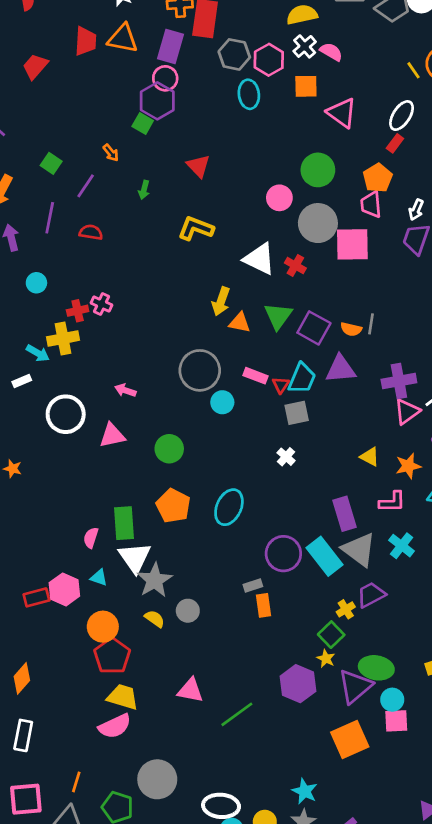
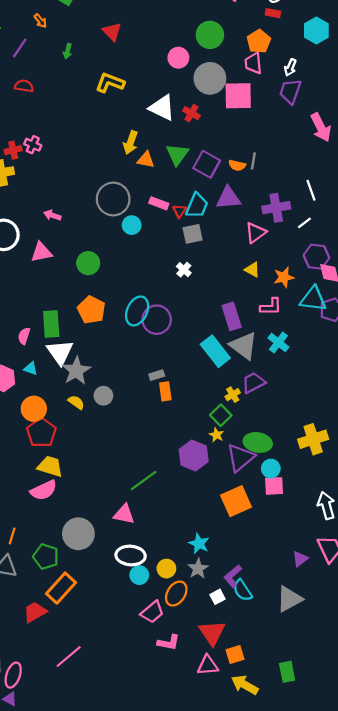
red rectangle: (395, 143) -> (273, 13), turned 64
pink triangle: (407, 412) -> (256, 233), moved
purple circle: (283, 554) -> (157, 320), moved
pink triangle: (190, 690) -> (124, 514), moved

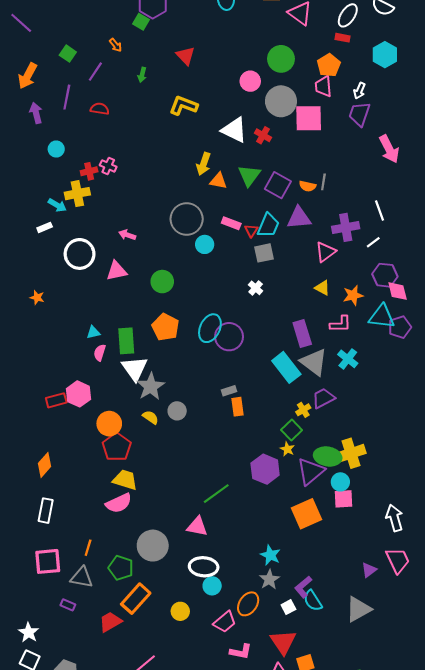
cyan triangle: (31, 369) -> (93, 332), moved, turned -32
yellow cross: (313, 439) -> (351, 453), moved
yellow circle: (166, 569) -> (180, 611), moved

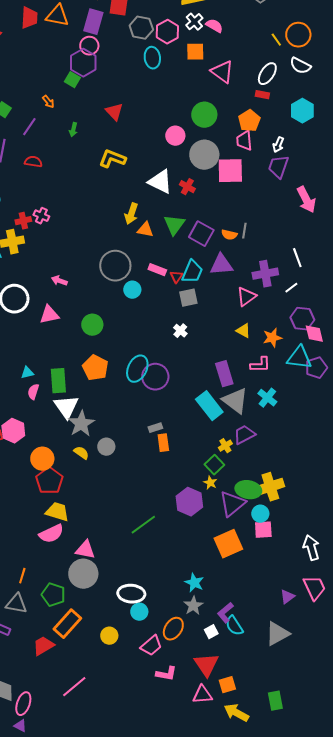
pink triangle: (197, 526) -> (85, 550), moved

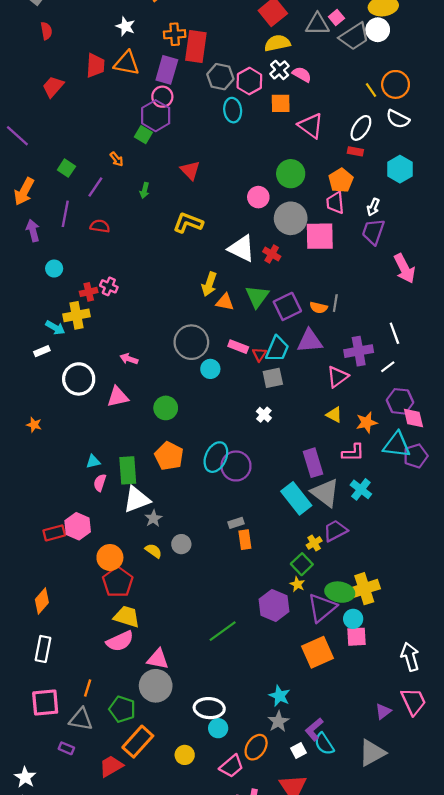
purple square: (201, 234) -> (287, 306), turned 35
white triangle: (66, 407) -> (137, 499), turned 44
gray star: (81, 424) -> (153, 518), size x0.6

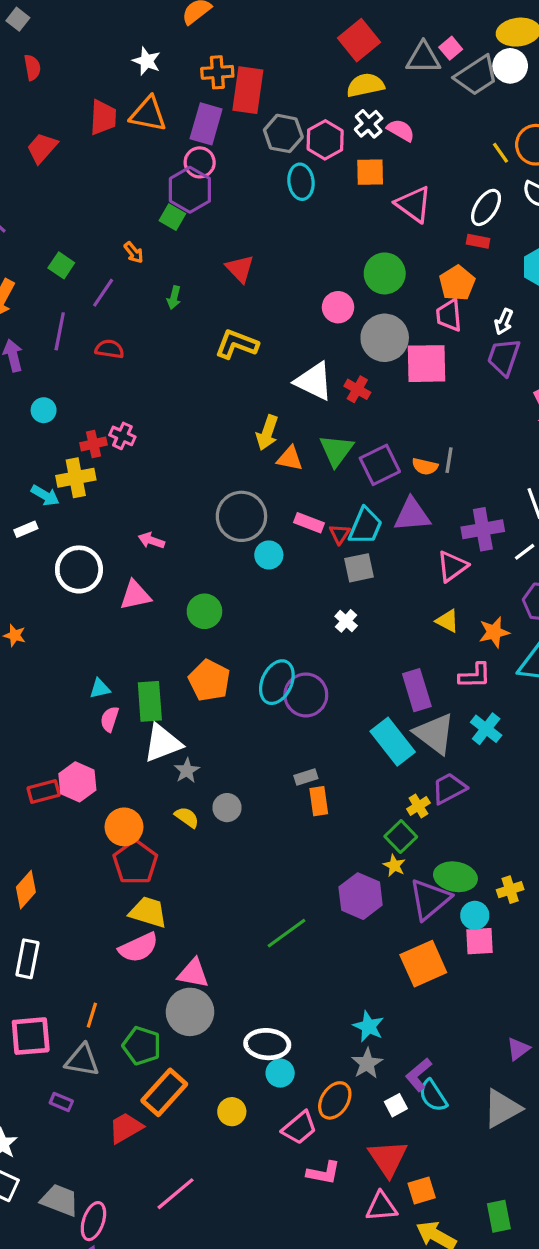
yellow cross: (364, 589) -> (510, 890), moved, size x0.6

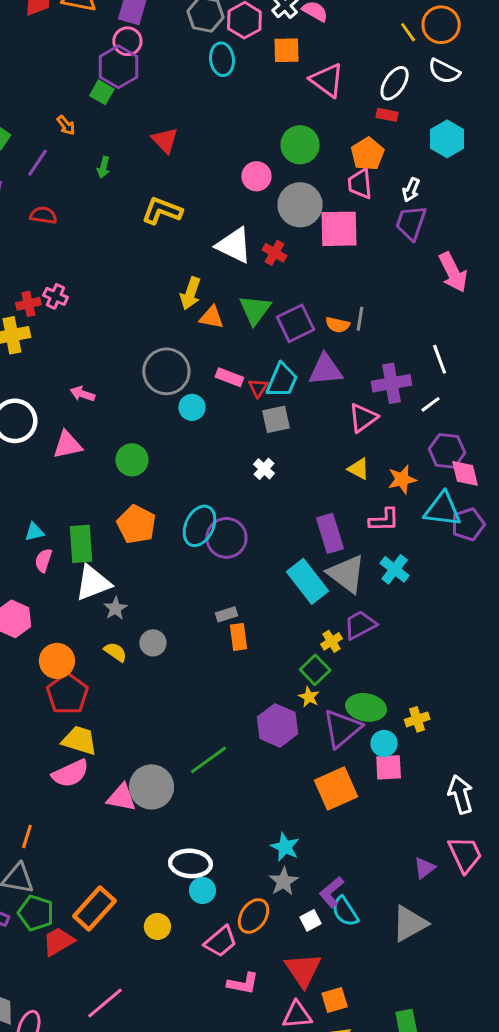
gray circle: (190, 1012) -> (151, 787), moved
green pentagon: (142, 1046) -> (36, 913), moved

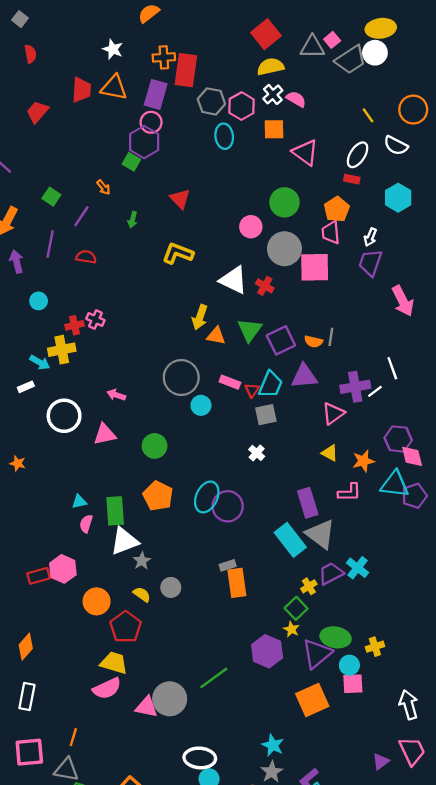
orange circle: (441, 25) -> (413, 110), moved
white line: (431, 404) -> (375, 391), moved
cyan cross: (395, 569) -> (358, 568), moved
orange rectangle: (238, 637) -> (237, 583), size x1.4
red pentagon: (67, 694) -> (126, 627), moved

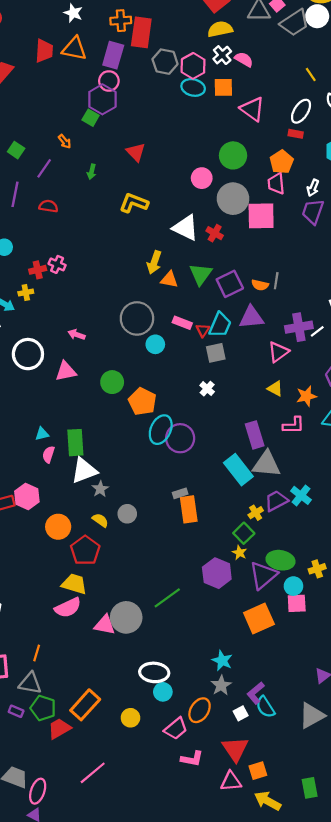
cyan ellipse: (224, 136) -> (193, 87), moved, turned -70
yellow cross: (62, 350) -> (26, 293), size x0.6
orange pentagon: (158, 496) -> (142, 402), moved
gray triangle: (320, 534) -> (266, 464), turned -32

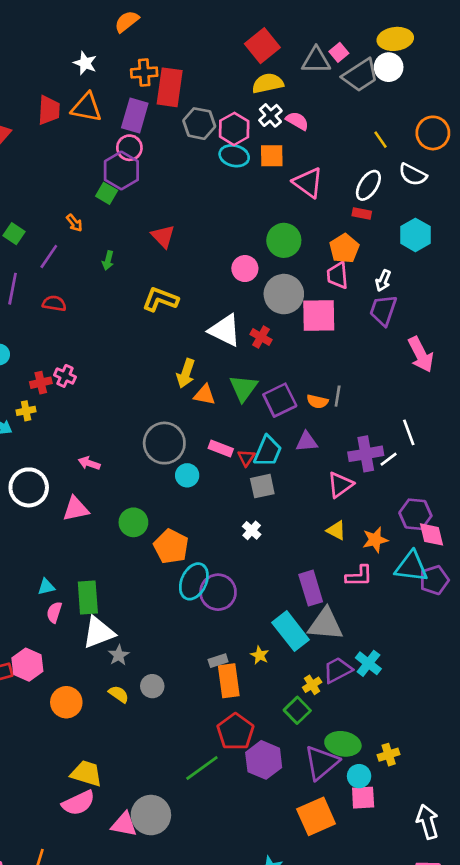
purple triangle: (251, 317) -> (307, 442), size x0.7
red pentagon: (85, 550) -> (235, 732), moved
yellow star: (239, 553) -> (260, 655), moved
green line: (167, 598) -> (202, 768), moved

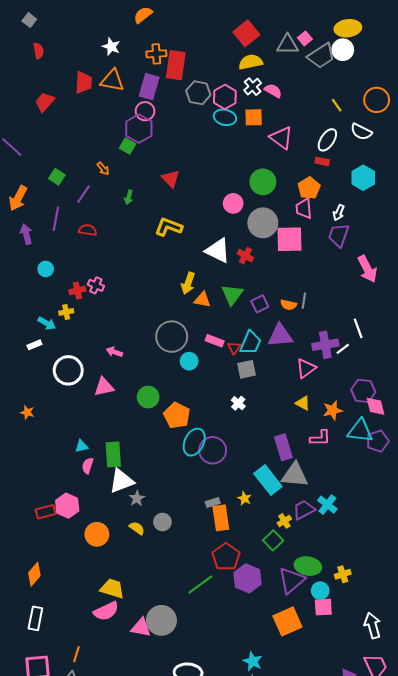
purple square: (280, 400) -> (260, 304), size x0.7
purple triangle: (307, 442) -> (280, 336), size x1.5

